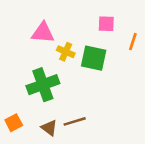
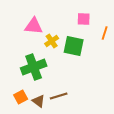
yellow cross: (66, 52) -> (52, 41), turned 32
orange square: (14, 123) -> (21, 97), moved

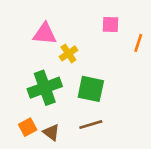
green square: (74, 46) -> (91, 89), moved
brown line: (59, 96) -> (91, 125), moved

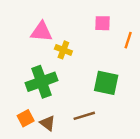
yellow cross: (68, 53) -> (63, 50), turned -35
green square: (91, 89) -> (106, 83), moved

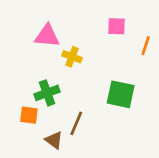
green cross: (41, 82) -> (47, 93), size x0.7
brown line: (84, 116) -> (76, 123), moved, turned -50
orange square: (26, 118) -> (29, 115), moved, turned 35

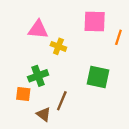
pink square: (116, 26) -> (95, 21), size x1.5

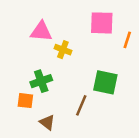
brown line: (62, 101) -> (81, 105), moved

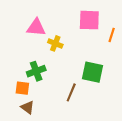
brown triangle: (47, 122) -> (28, 107), moved

